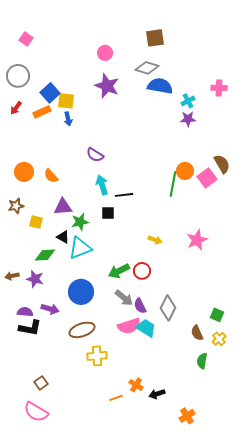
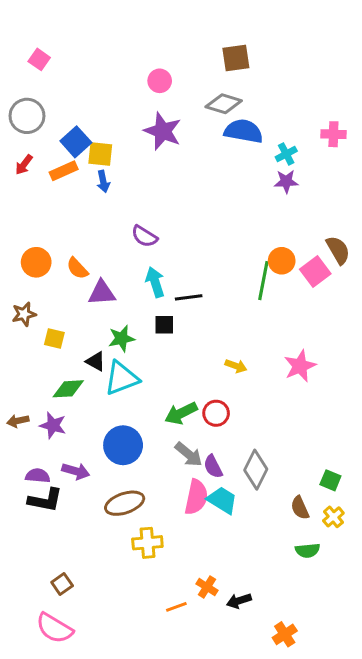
purple triangle: (63, 207) -> (102, 293), moved
pink semicircle: (129, 326) -> (196, 497), turned -60
green semicircle: (202, 361) -> (308, 550), turned -105

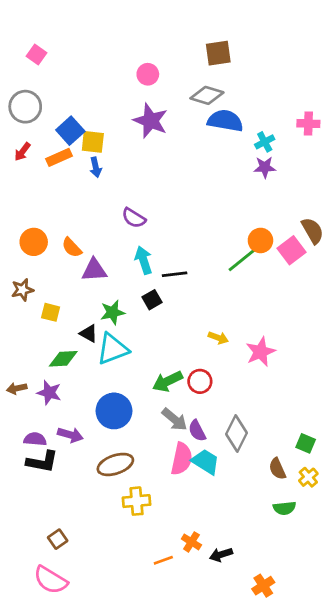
green line: (263, 281) -> (244, 259), turned 40
black square: (164, 325) -> (152, 300), turned -30
pink star: (300, 366) -> (260, 352), moved

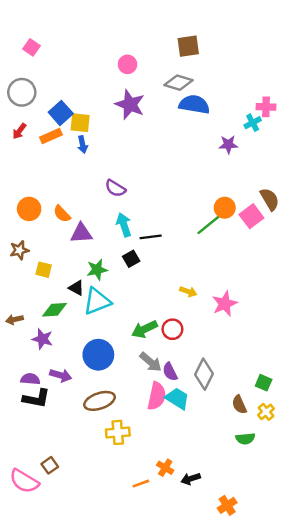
cyan cross: (265, 142) -> (253, 123), moved
brown arrow: (17, 388) -> (14, 319), moved
pink semicircle: (51, 580) -> (24, 481), moved

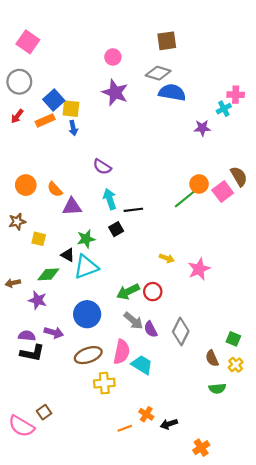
pink square: (32, 47) -> (28, 42), size x1.5
pink semicircle: (157, 396) -> (122, 352), moved
cyan trapezoid: (177, 398) -> (142, 365), moved

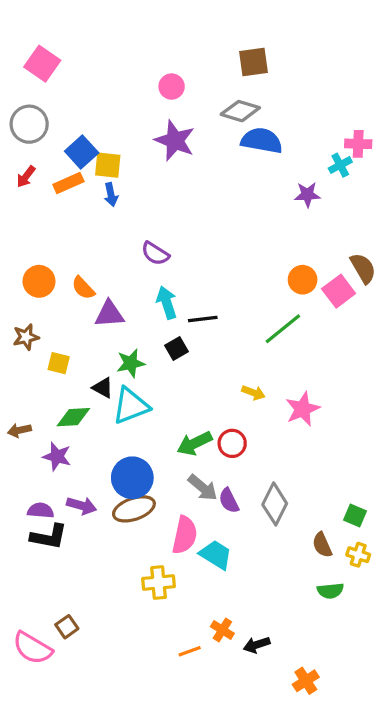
green line: (186, 198) -> (283, 329), moved
brown ellipse: (88, 355) -> (134, 509), moved
yellow cross: (236, 365) -> (358, 555), turned -32

